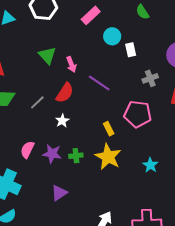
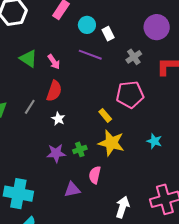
purple line: (99, 83) -> (90, 55), moved
pink semicircle: (27, 150) -> (95, 175), moved
purple triangle: (59, 193) -> (72, 190), turned 36

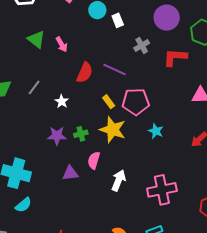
purple line: (90, 55) -> (114, 69), moved
red semicircle: (54, 91) -> (85, 73), moved
pink pentagon: (130, 95) -> (136, 102), moved
white arrow: (122, 207) -> (119, 180), moved

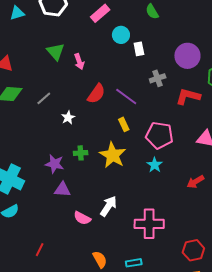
yellow rectangle: (109, 102) -> (124, 124), moved
pink pentagon: (136, 102) -> (159, 135), moved
purple star: (57, 136) -> (54, 164), moved
pink semicircle: (94, 160) -> (82, 218), moved, turned -90

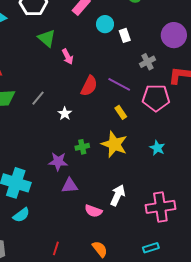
green triangle: (55, 52) -> (47, 38), moved
pink pentagon: (159, 135) -> (156, 98), moved
orange semicircle: (100, 259) -> (100, 249), moved

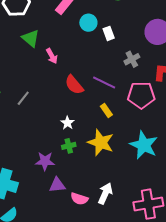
red semicircle: (89, 86) -> (74, 85), turned 115
white star: (65, 114) -> (68, 123), moved
cyan star: (157, 148) -> (144, 145), size x1.8
pink semicircle: (93, 211) -> (79, 199), moved

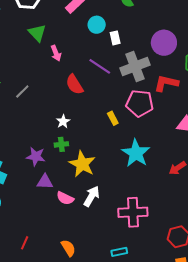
gray cross: (132, 59) -> (135, 66), size x1.8
purple line: (104, 82) -> (100, 66), moved
yellow rectangle: (106, 110) -> (113, 118), moved
yellow star: (101, 143) -> (82, 164), moved

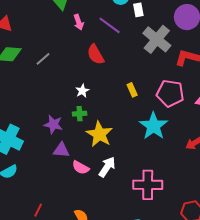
purple line: (100, 66) -> (110, 25), moved
gray cross: (135, 66) -> (157, 39), turned -32
pink pentagon: (140, 103) -> (170, 93), moved

